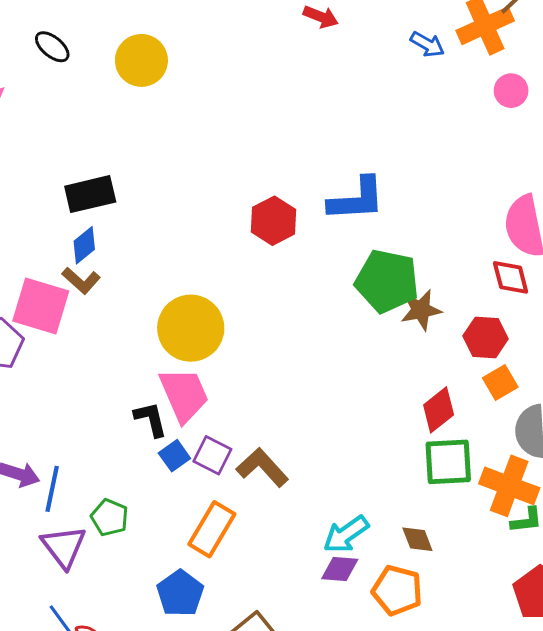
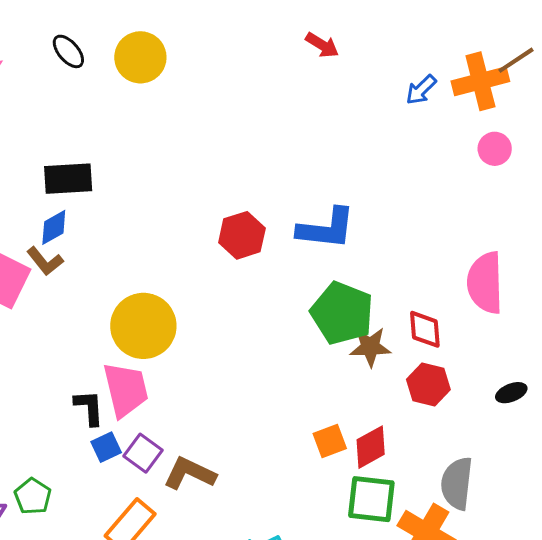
blue arrow: (427, 44) -> (421, 90), turned 96
black ellipse: (52, 47) -> (68, 51), moved
red diamond: (511, 277) -> (425, 329), moved
orange square: (500, 382) -> (330, 441), moved
brown L-shape: (262, 467) -> (190, 473), turned -32

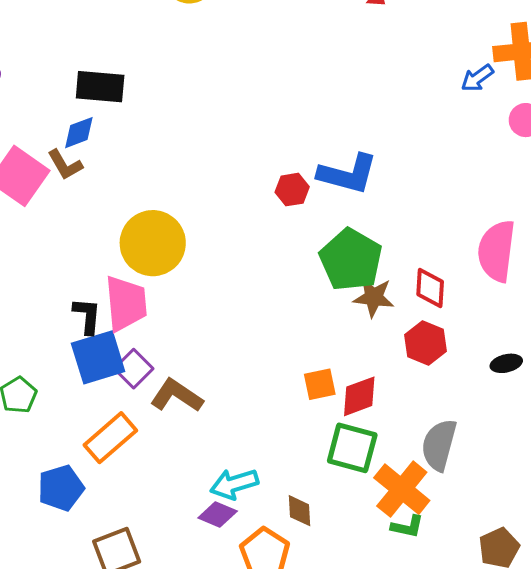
blue arrow: (421, 90) -> (477, 78), moved
red hexagon: (242, 235) -> (292, 190), moved, size x0.7
blue square: (106, 447) -> (98, 357), size x1.8

